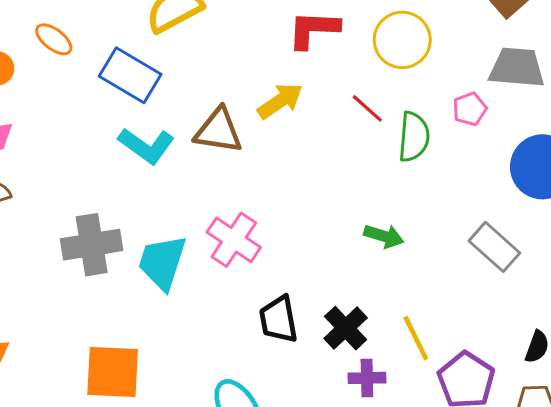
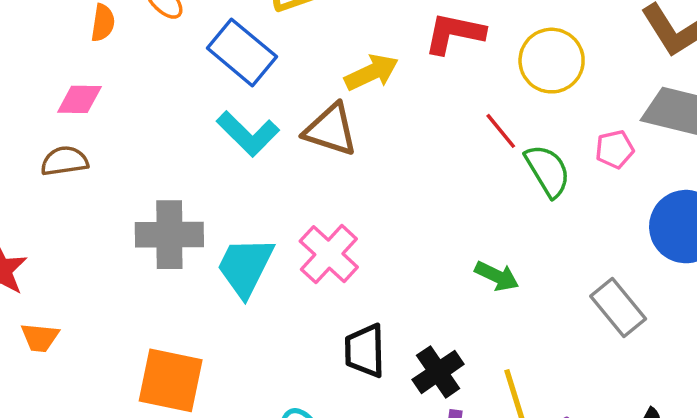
yellow arrow: (280, 101) -> (371, 72), moved
green semicircle: (414, 137) -> (548, 171), turned -45

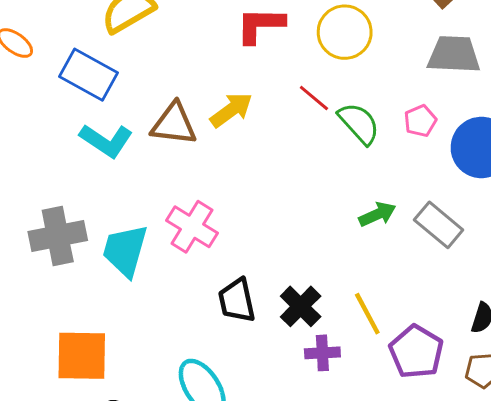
yellow arrow: (371, 72) -> (231, 110), moved
pink pentagon: (615, 149) -> (420, 121), moved
green arrow: (497, 276) -> (377, 214), moved, turned -39

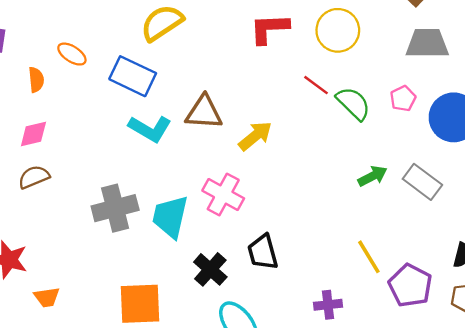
yellow arrow: (231, 110) -> (255, 136), moved
black cross: (301, 306) -> (210, 269), moved
purple cross: (322, 353) -> (328, 305), moved

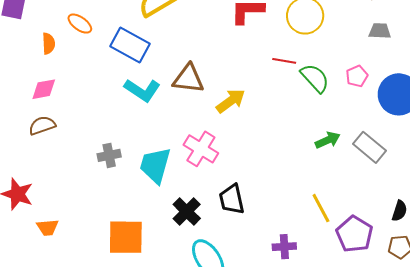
gray trapezoid: (427, 43) -> (380, 31), size x0.6
red line: (316, 85) -> (284, 61), turned -30
gray cross: (115, 208) -> (109, 155), size x0.6

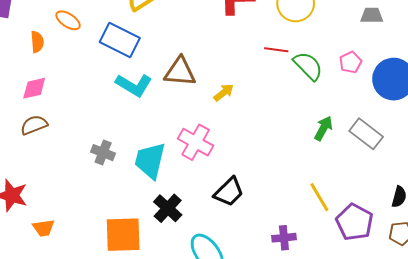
yellow arrow: (231, 101) -> (224, 93), size x0.7
green arrow: (328, 140) -> (324, 128), turned -35
gray cross: (109, 155) -> (103, 153), turned 35
black trapezoid: (232, 199) -> (229, 192), turned -120
black cross: (187, 211) -> (168, 208), moved

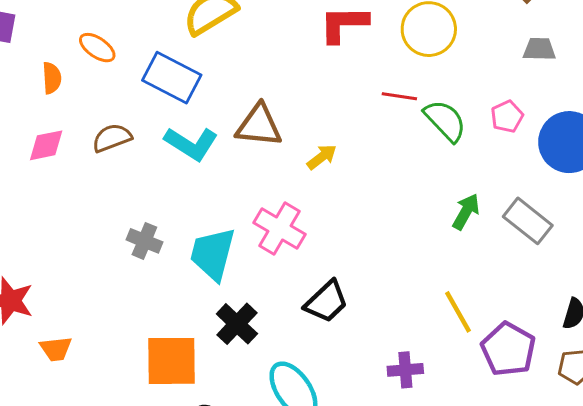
brown semicircle: (34, 125) -> (112, 138), moved

